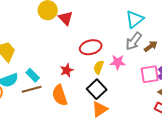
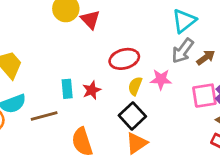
cyan rectangle: (33, 75) -> (67, 89), moved, turned 40
orange semicircle: (60, 95) -> (82, 142), moved

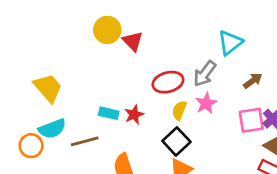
gray arrow: (183, 51) -> (205, 74), moved
pink star: (161, 79) -> (206, 103), turned -30
cyan rectangle: (67, 89) -> (109, 113), turned -72

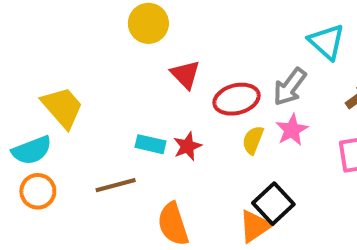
red triangle: (133, 41) -> (185, 75), moved
cyan triangle: (230, 43) -> (327, 42), turned -40
cyan semicircle: (52, 129) -> (32, 150), moved
black square: (176, 141) -> (273, 204), moved

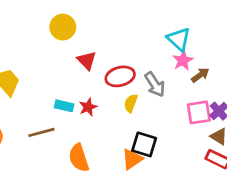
gray arrow: (290, 87) -> (155, 84), moved, turned -70
pink star: (292, 130) -> (183, 60), moved
black square: (273, 204) -> (144, 144), turned -30

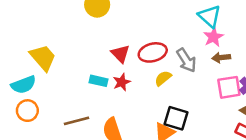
red triangle: (87, 60) -> (120, 54), moved
brown arrow: (200, 75) -> (221, 58), moved, turned -150
yellow semicircle: (131, 103) -> (163, 78), turned 30
brown line: (41, 132) -> (76, 121), moved

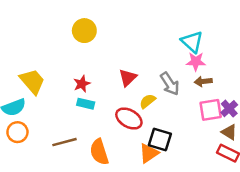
pink star: (213, 37) -> (196, 62), turned 30
red ellipse: (153, 52) -> (129, 119), moved, turned 45
red triangle: (120, 54) -> (128, 78), moved, turned 30
red star: (122, 82) -> (82, 84), moved

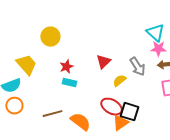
yellow circle: (84, 31) -> (50, 37), moved
red ellipse: (129, 119) -> (111, 107), moved
orange semicircle: (99, 152) -> (80, 122), turned 145

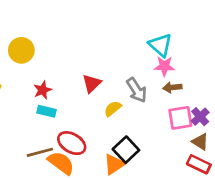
red ellipse: (111, 107) -> (72, 143), moved
black square: (129, 112) -> (126, 150), turned 30
brown line: (52, 114) -> (40, 152), moved

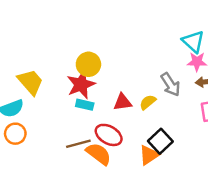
yellow circle: (21, 50) -> (88, 64), moved
red triangle: (92, 83) -> (123, 102), moved, turned 36
red star: (43, 90) -> (81, 84), size x1.6

